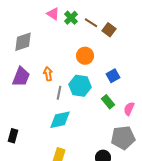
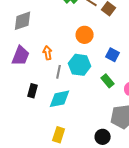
blue square: (113, 76) -> (113, 55), turned -32
black rectangle: (13, 136) -> (33, 91), moved

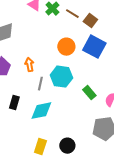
blue square: (113, 55) -> (94, 47), moved, size x1.6
black circle: (103, 137) -> (67, 146), moved

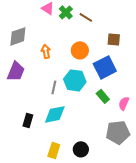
brown square: (90, 21) -> (114, 39), moved, turned -32
blue square: (94, 47) -> (105, 67), moved, turned 35
orange arrow: (29, 65) -> (46, 51), moved
black rectangle: (14, 103) -> (28, 120), moved

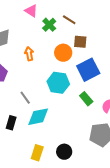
green cross: (66, 12) -> (49, 25), moved
brown square: (114, 39) -> (80, 42), moved
gray line: (54, 87) -> (25, 98), moved, turned -48

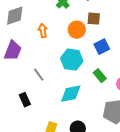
blue square: (88, 70) -> (102, 47), size x0.7
cyan diamond: (38, 117) -> (71, 94), moved
black rectangle: (11, 123) -> (25, 100), turned -40

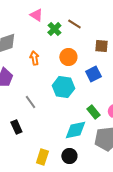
brown square: (94, 19) -> (101, 46), moved
green rectangle: (100, 76) -> (93, 112), moved
cyan diamond: (71, 94) -> (75, 130), moved

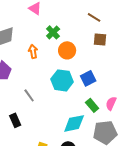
brown line: (74, 24) -> (94, 17), moved
green cross: (54, 29) -> (53, 32), moved
blue square: (93, 74) -> (88, 78), moved

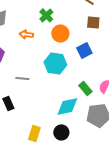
orange arrow: (33, 51) -> (26, 34), turned -72
blue square: (88, 78) -> (84, 50), moved
gray line: (29, 95) -> (22, 78), turned -48

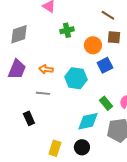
green cross: (46, 15) -> (67, 30), turned 32
orange circle: (60, 33) -> (93, 45), moved
orange arrow: (26, 34) -> (46, 69), moved

